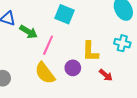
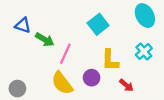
cyan square: (65, 14) -> (98, 24), moved, turned 30
cyan cross: (122, 43) -> (144, 51), turned 35

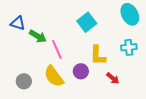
cyan cross: (144, 51) -> (129, 47), turned 35
pink line: (65, 54) -> (57, 49), turned -48
gray circle: (17, 89) -> (24, 81), moved

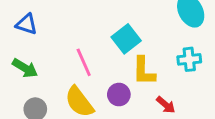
cyan square: (87, 22) -> (126, 39), moved
green arrow: (38, 36) -> (25, 68), moved

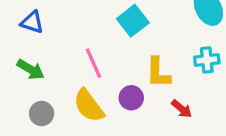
cyan square: (126, 39) -> (133, 21), moved

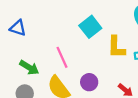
green arrow: (31, 69) -> (29, 67), moved
yellow L-shape: (158, 73) -> (116, 47), moved

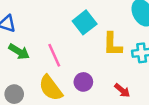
green arrow: (29, 67) -> (19, 52), moved

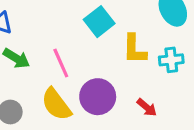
purple circle: (83, 82) -> (98, 97), size x1.5

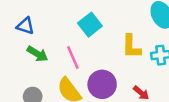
cyan square: (99, 22) -> (90, 25), moved

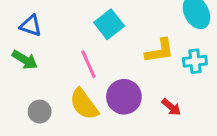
yellow L-shape: (131, 47) -> (159, 51), turned -100
green arrow: (37, 54) -> (25, 60), moved

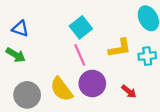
pink line: (88, 64) -> (80, 55), moved
gray circle: (40, 112) -> (27, 95), size x1.5

